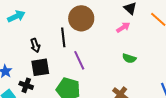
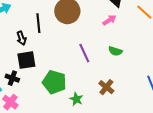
black line: (63, 37) -> (38, 23), moved
purple line: (79, 60) -> (84, 53), moved

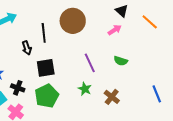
black square: (26, 60) -> (46, 68), moved
green pentagon: (54, 82) -> (47, 96), moved, turned 30
green star: (76, 99) -> (85, 89), moved

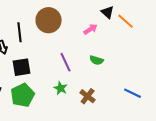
black triangle: (122, 11) -> (108, 12), moved
blue line: (157, 94) -> (133, 93), turned -42

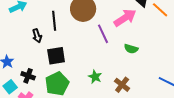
pink arrow: (91, 29) -> (125, 18), size x1.6
purple line: (66, 62) -> (103, 34), moved

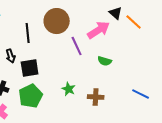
black arrow: (37, 36) -> (11, 56), moved
brown cross: (122, 85) -> (96, 97), turned -35

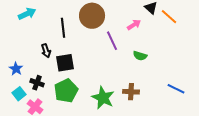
pink arrow: (99, 30) -> (134, 25), size x0.6
green star: (69, 89) -> (103, 98), moved, size x1.6

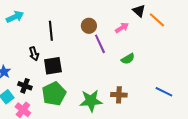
brown circle: (92, 16) -> (89, 26), moved, size x0.6
green semicircle: (140, 56) -> (128, 59), turned -48
green star: (103, 98) -> (91, 101), turned -30

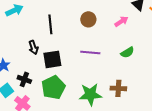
purple line: (100, 44) -> (90, 52), moved, turned -60

